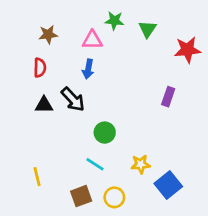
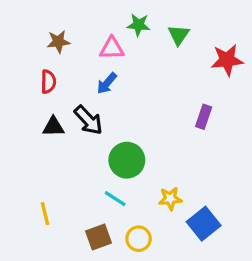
blue arrow: (88, 69) -> (107, 83), turned 30
green circle: (105, 133) -> (127, 160), size x1.4

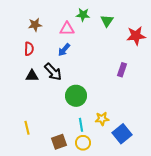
cyan line: (115, 199) -> (81, 125), moved, turned 48

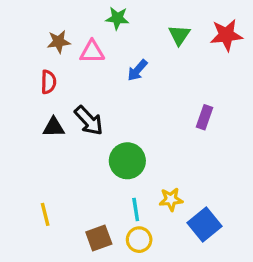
green star: (83, 15) -> (117, 18), moved
pink triangle: (67, 29) -> (92, 52), moved
red star: (136, 36) -> (226, 35), moved
blue arrow: (64, 50) -> (137, 70), moved

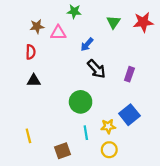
black arrow: (89, 121) -> (96, 69), moved
blue square: (204, 225) -> (129, 115), moved
yellow circle: (139, 240) -> (109, 150), moved

